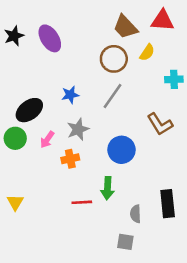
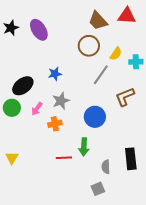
yellow semicircle: (147, 52) -> (116, 54), moved
gray line: (113, 96) -> (101, 75), moved
brown L-shape: (160, 124) -> (125, 97), turned 100
gray square: (125, 242) -> (98, 189), turned -32

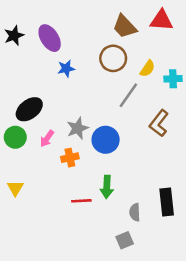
blue star: (55, 74) -> (66, 69), moved
brown L-shape: (125, 97) -> (159, 123), turned -30
blue circle: (95, 117) -> (106, 140), moved
yellow triangle: (12, 158) -> (15, 188), moved

